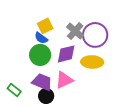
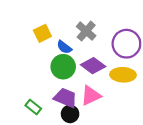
yellow square: (45, 26) -> (42, 33), moved
gray cross: (75, 31) -> (86, 31), moved
purple diamond: (66, 54) -> (93, 66), turned 50

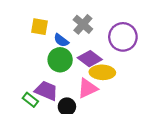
yellow square: (42, 33) -> (39, 27), turned 36
yellow ellipse: (123, 75) -> (102, 72), moved
purple trapezoid: (65, 98) -> (46, 91), moved

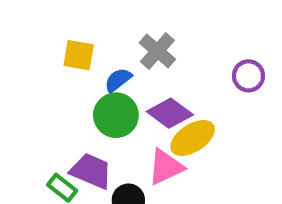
purple circle: (123, 37) -> (248, 76), moved, size x0.6
blue semicircle: (61, 40) -> (118, 80), turned 105
yellow ellipse: (102, 72) -> (193, 138), turned -35

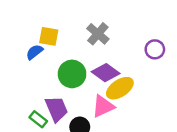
blue semicircle: (118, 80) -> (34, 52), moved
purple trapezoid: (91, 171) -> (56, 109), turned 44

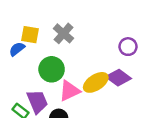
gray cross: (98, 34) -> (64, 33), moved
purple diamond: (106, 73) -> (118, 78), moved
pink triangle: (103, 106) -> (69, 91), moved

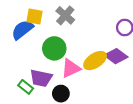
blue semicircle: (17, 49) -> (22, 30), size x1.5
purple trapezoid: (37, 102) -> (41, 78), turned 125

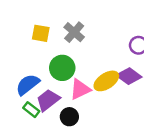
blue semicircle: (22, 30) -> (28, 85), moved
purple trapezoid: (41, 78) -> (48, 100), turned 130

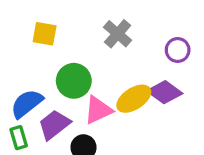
gray cross: (74, 32) -> (118, 34), moved
green rectangle: (31, 110) -> (19, 138), moved, turned 35

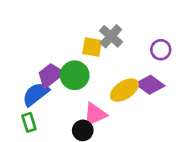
yellow square: (45, 34) -> (92, 47), moved
pink triangle: (98, 110) -> (95, 114), moved
purple trapezoid: (54, 125) -> (50, 75), moved

